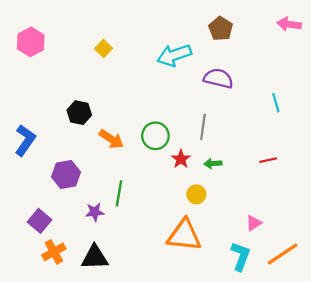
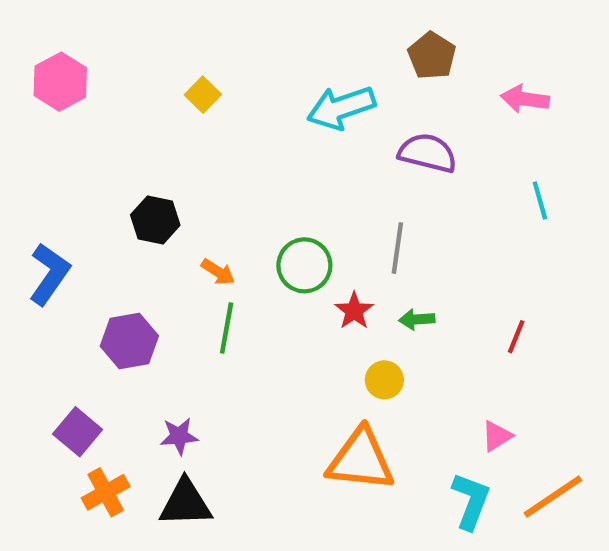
pink arrow: (289, 24) -> (525, 99), moved
orange arrow: (111, 139) -> (218, 272), size x0.7
red line: (268, 160) -> (516, 337), moved, turned -56
green line: (119, 193) -> (227, 328), moved
purple star: (95, 212) -> (179, 436), moved

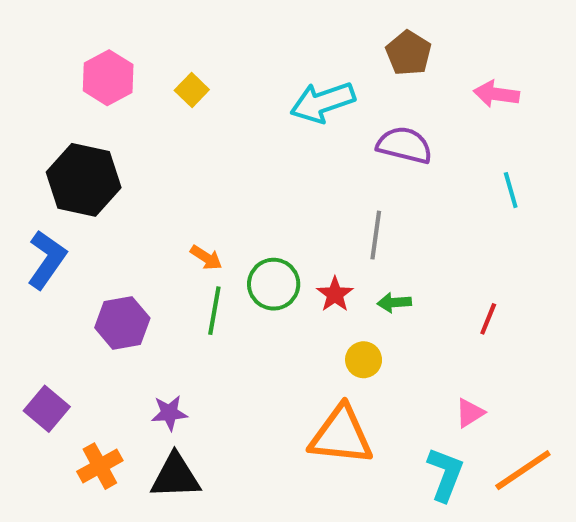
pink hexagon: (60, 82) -> (108, 78), moved
black hexagon: (155, 220) -> (84, 180), moved, size x1.6
green circle: (304, 265) -> (274, 284), moved
purple square: (78, 432) -> (47, 409), moved

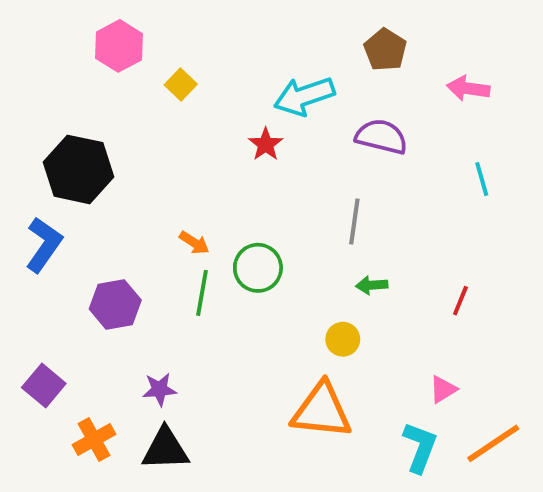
pink hexagon: (108, 78) -> (119, 46), moved
red star: (335, 294) -> (266, 144), moved

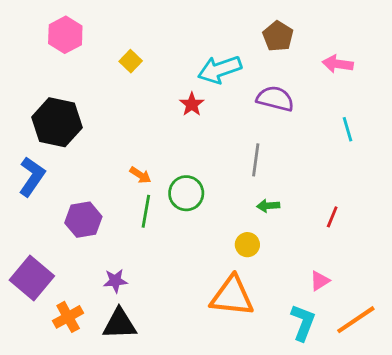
pink hexagon: (119, 46) -> (65, 35), moved
purple square: (44, 386) -> (32, 278), size x1.4

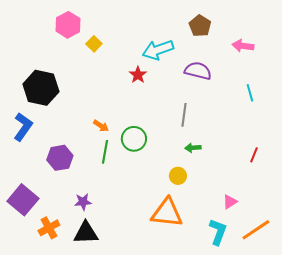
pink hexagon: (65, 35) -> (68, 25), moved
red line: (332, 217) -> (254, 155), moved

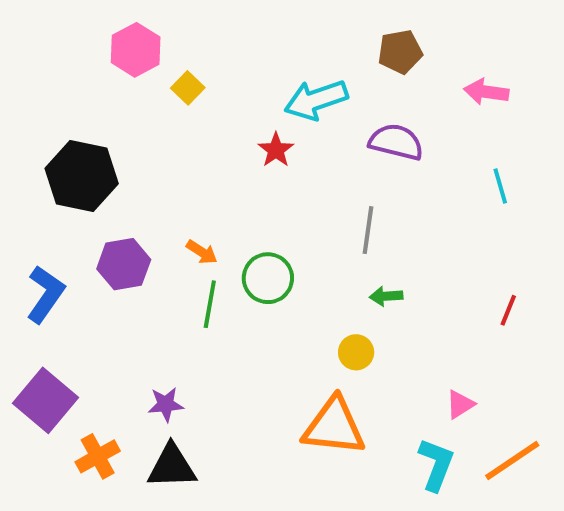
brown pentagon: (200, 26) -> (400, 52), turned 30
blue L-shape: (23, 127) -> (46, 294), moved
purple hexagon: (60, 158) -> (124, 264), moved

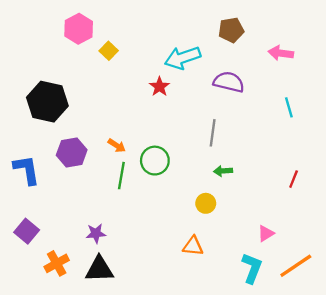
blue L-shape: (46, 294) -> (27, 170), turned -44
purple square: (46, 400) -> (27, 231), size x0.7
orange triangle: (334, 426) -> (193, 246), size x0.6

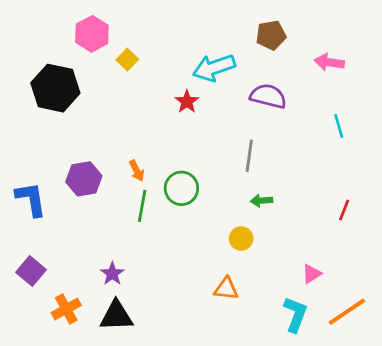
black hexagon: (47, 102) -> (55, 88), moved
orange arrow: (117, 146) -> (137, 171), turned 30
purple star: (96, 233) -> (112, 274), turned -30

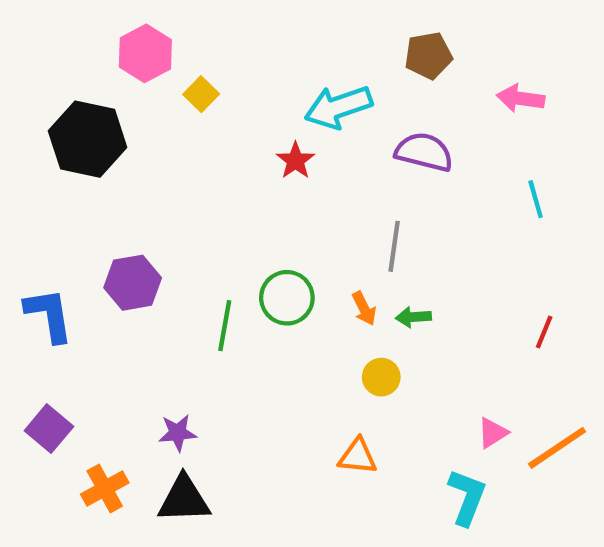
orange arrow: (137, 171) -> (364, 308), moved
purple star: (112, 274) -> (178, 433), turned 30
orange line: (347, 312) -> (557, 448), moved

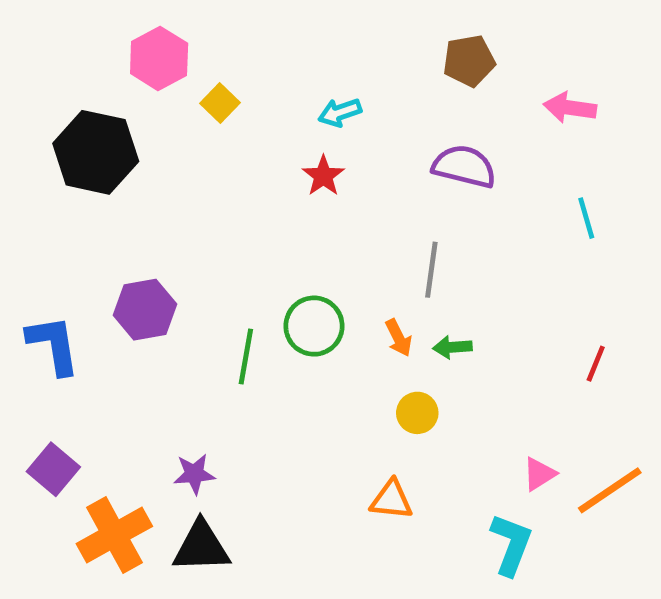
cyan arrow: (338, 107) -> (340, 112), moved, size x0.6
orange cross: (105, 489) -> (114, 535), size x1.4

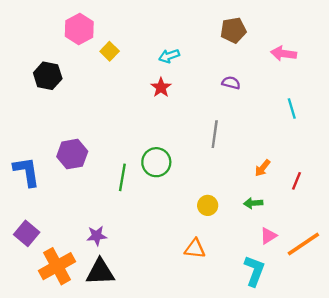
black hexagon: (96, 152) -> (48, 76), size x0.7
purple semicircle: (464, 166) -> (231, 83), size x0.6
orange arrow: (398, 338) -> (263, 168), moved, turned 66
green arrow: (452, 347) -> (253, 203), moved

